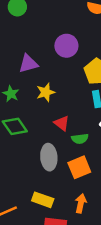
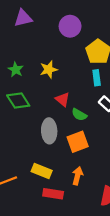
purple triangle: (28, 64) -> (23, 18), moved
green semicircle: (80, 139) -> (79, 115), turned 35

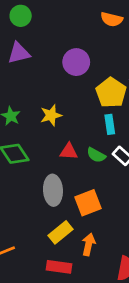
red triangle: (63, 99) -> (69, 151), turned -35
green semicircle: (79, 115) -> (96, 155), moved
yellow rectangle: (42, 171) -> (61, 232), moved, turned -60

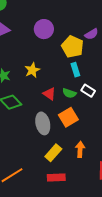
red triangle: (69, 151) -> (49, 94), turned 40
orange square: (88, 203) -> (68, 117), moved
orange arrow: (89, 244) -> (80, 149), moved

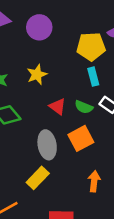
purple circle: (44, 29) -> (39, 27), moved
yellow pentagon: (72, 47) -> (91, 47), turned -30
yellow rectangle: (53, 153) -> (38, 178), moved

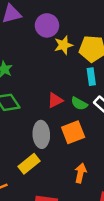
yellow star: (37, 75) -> (64, 45), moved
red triangle: (58, 107) -> (55, 100), turned 49

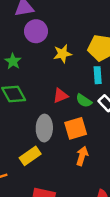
purple circle: (47, 25) -> (36, 31), moved
yellow star: (64, 45) -> (63, 54), moved
orange arrow: (81, 173) -> (82, 156), moved

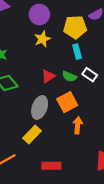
purple circle: (36, 31) -> (39, 14), moved
gray ellipse: (44, 128) -> (40, 107), turned 30

